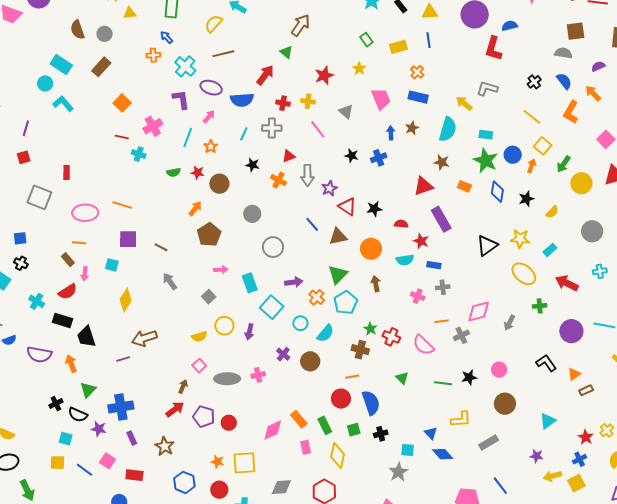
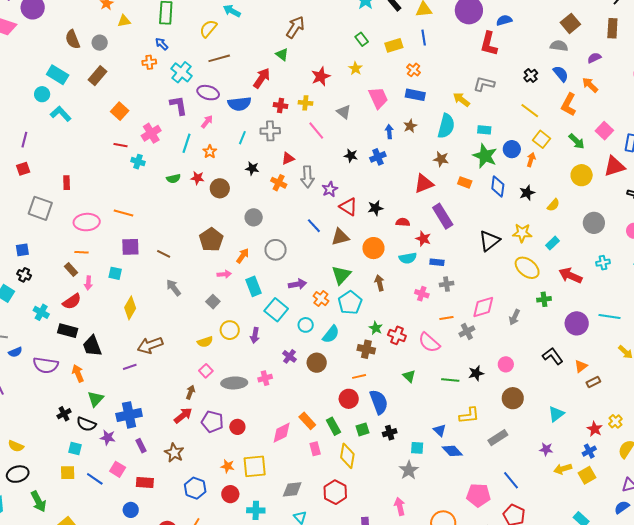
brown square: (576, 31) -> (570, 23), turned -30
green arrow: (564, 164) -> (577, 141), moved, turned -78
orange arrow: (195, 208) -> (243, 256), moved

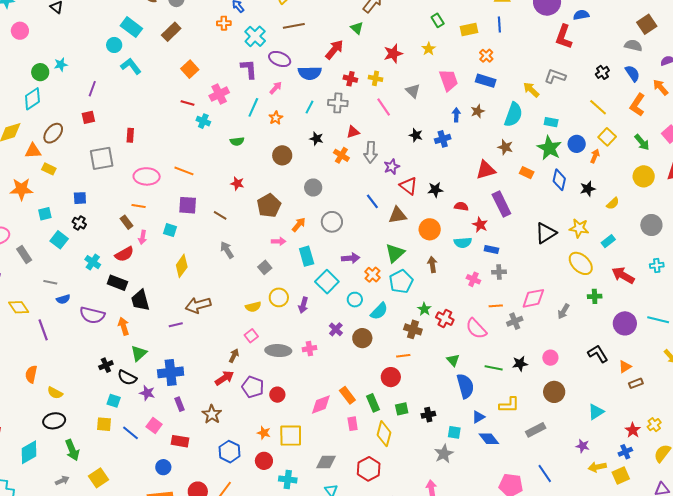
red star: (197, 178) -> (237, 183), moved
gray square: (40, 208) -> (102, 158), turned -35
blue semicircle: (379, 402) -> (465, 386), moved
blue triangle: (440, 430) -> (478, 417), turned 40

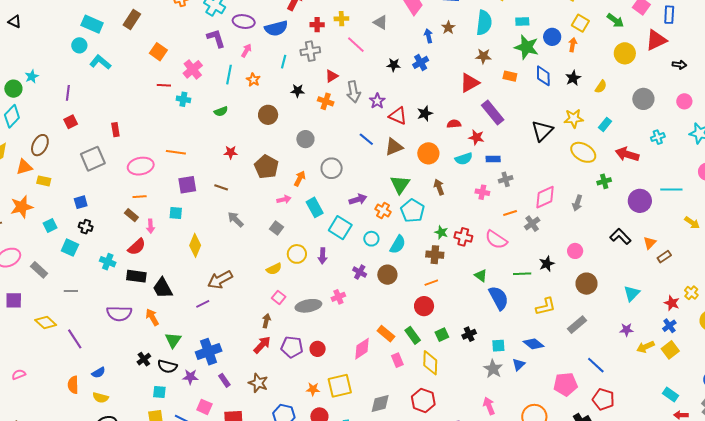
blue semicircle: (63, 299) -> (98, 373), moved
blue triangle: (478, 417) -> (519, 365), moved

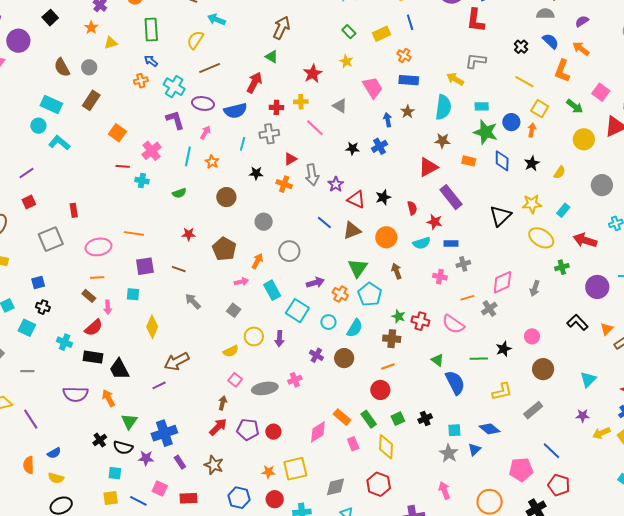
purple line: (68, 93) -> (26, 173), turned 49
red semicircle: (454, 124) -> (412, 208), turned 80

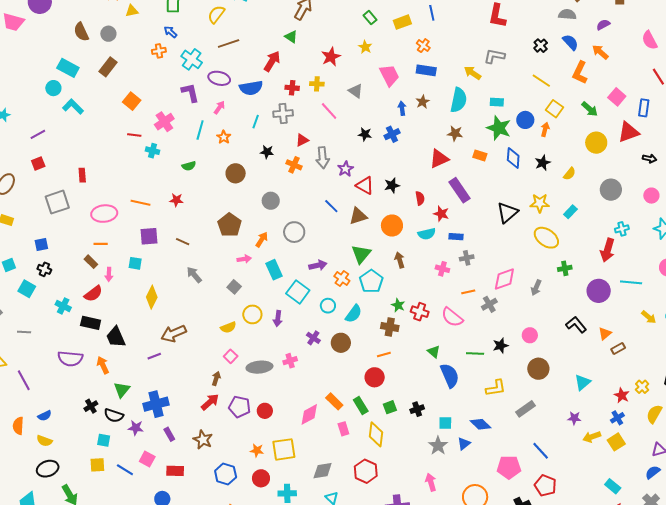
red star: (189, 234) -> (176, 200), moved
red arrow: (585, 240) -> (608, 250), moved, turned -95

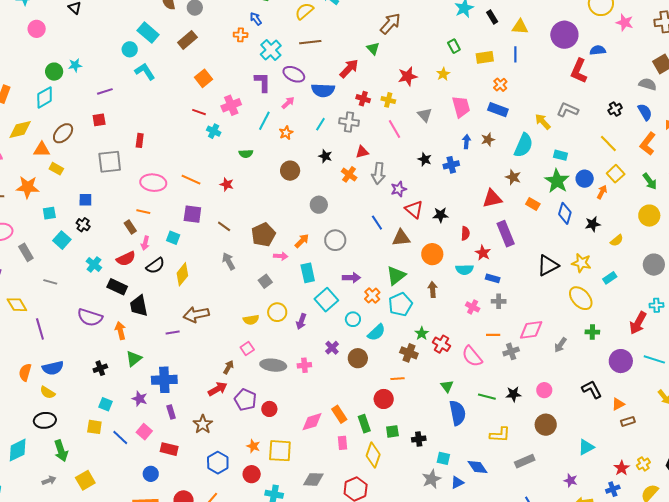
brown pentagon: (229, 225) -> (263, 235), moved
black semicircle: (114, 415) -> (155, 266), moved, turned -66
blue semicircle: (45, 416) -> (53, 368), size x1.5

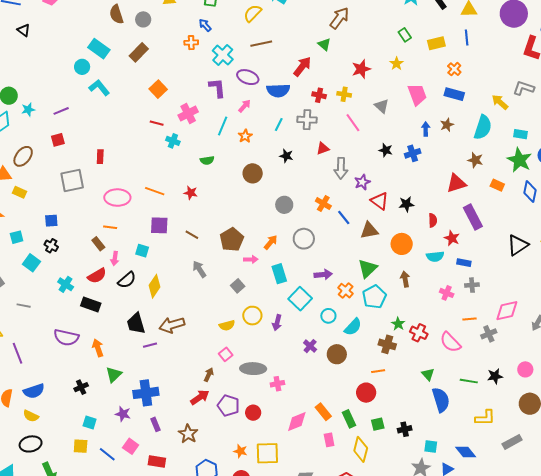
cyan star: (75, 65) -> (28, 110), moved
orange cross: (349, 174) -> (323, 204), moved
black trapezoid: (139, 306) -> (136, 323), moved
pink cross: (304, 365) -> (277, 384), moved

